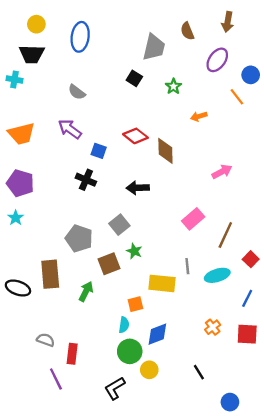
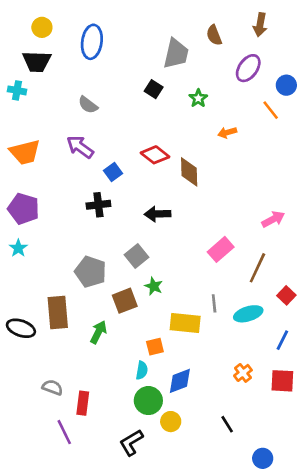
blue square: (99, 151) -> (113, 172), turned 35
pink arrow: (222, 172) -> (273, 219), moved
black cross: (86, 180) -> (98, 205), turned -30

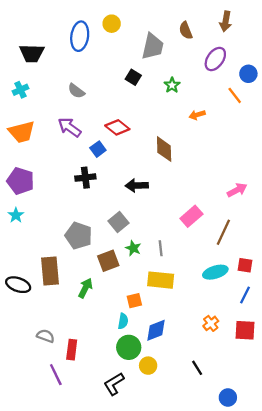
yellow circle: (42, 27) -> (112, 24), moved
cyan cross: (17, 90) -> (20, 90), moved, turned -35
red diamond: (155, 155) -> (117, 127), moved
red square: (286, 295) -> (245, 265), moved, turned -35
gray line: (214, 303) -> (161, 248), moved

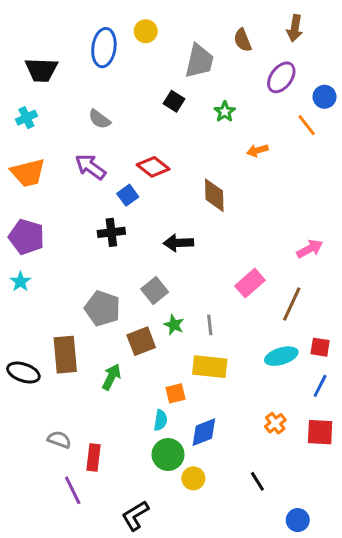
black L-shape: (114, 384) -> (135, 516), moved

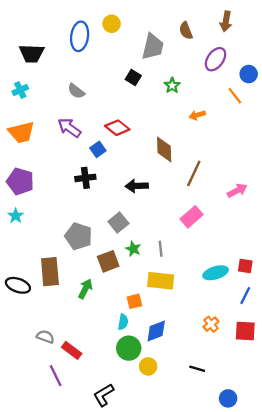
brown line: (292, 304) -> (194, 173), moved
red rectangle: (93, 457) -> (72, 350), turned -60
black line: (257, 481) -> (197, 369), turned -42

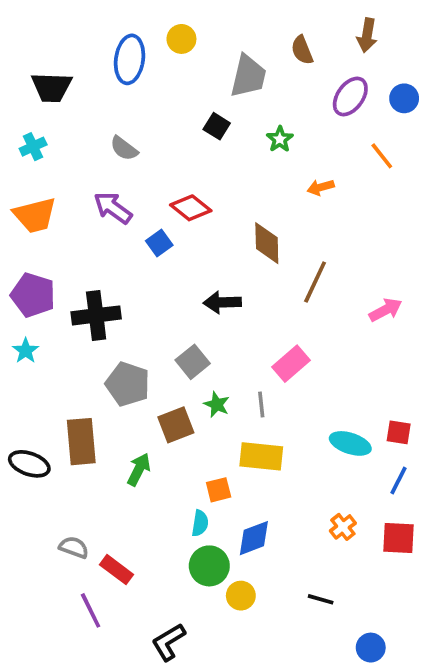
blue circle: (249, 74) -> (404, 98), moved
black cross: (85, 178) -> (96, 315), moved, size x1.4
pink rectangle: (192, 217) -> (291, 364), moved
cyan ellipse: (216, 273) -> (350, 443), turned 35

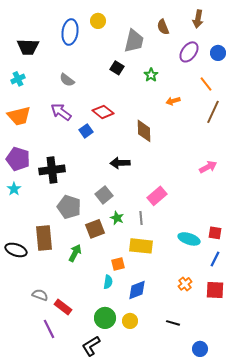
brown line: (315, 282) -> (213, 112), moved
green circle: (209, 566) -> (105, 318), moved

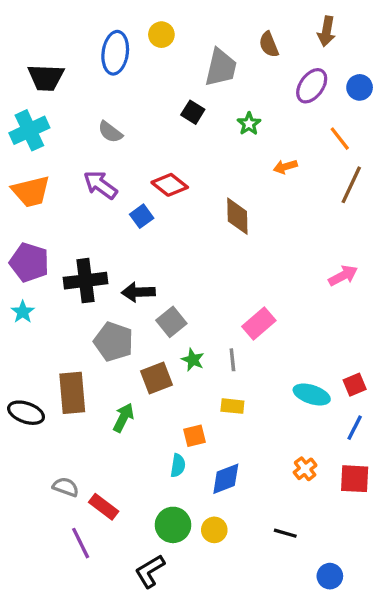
cyan cross: (18, 79) -> (29, 130), size x1.6
black arrow: (120, 163) -> (138, 292), moved
red square: (215, 233) -> (355, 385), turned -32
yellow rectangle: (141, 246) -> (232, 406), size x0.6

